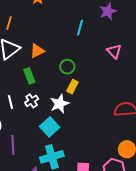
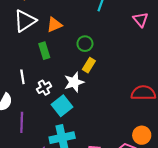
pink triangle: (114, 51) -> (141, 20), moved
white cross: (32, 101) -> (44, 88), moved

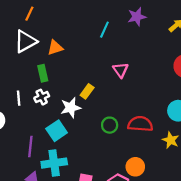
pink triangle: (141, 20) -> (121, 70), moved
green circle: (85, 44) -> (110, 125), moved
white cross: (44, 88) -> (42, 97), moved
purple line: (22, 122) -> (30, 147), moved

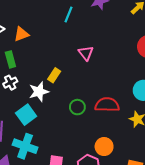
cyan cross: (54, 163) -> (25, 146), turned 30

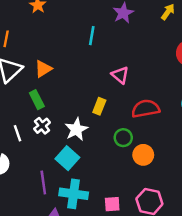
yellow rectangle: (54, 75) -> (99, 106), moved
red semicircle: (107, 105) -> (146, 109), moved
orange circle: (104, 147) -> (143, 155), moved

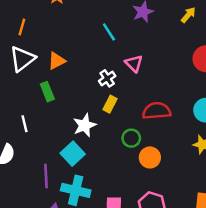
cyan line: (92, 36) -> (109, 32), turned -48
pink triangle: (120, 75) -> (134, 63), moved
white cross: (42, 126) -> (107, 78), moved

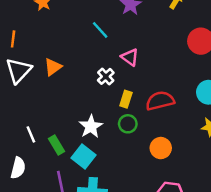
green rectangle: (47, 92) -> (57, 145), moved
yellow rectangle: (110, 104) -> (126, 99), moved
green circle: (131, 138) -> (128, 124), moved

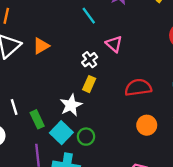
yellow rectangle: (126, 99) -> (89, 84), moved
green circle: (128, 124) -> (86, 137), moved
orange circle: (161, 148) -> (147, 125), moved

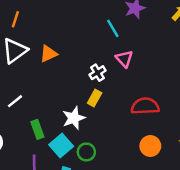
cyan line: (89, 16) -> (113, 28), moved
white line: (14, 107) -> (15, 101), moved, turned 63

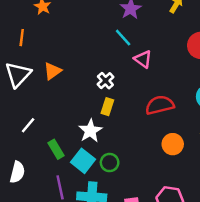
orange line: (15, 19) -> (22, 38), moved
cyan line: (113, 28) -> (123, 38), moved
pink triangle: (124, 59) -> (143, 59), moved

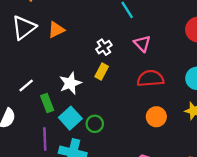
pink triangle: (143, 59) -> (142, 44), moved
white line: (28, 125) -> (26, 86), moved
white star: (90, 131) -> (70, 83), moved

